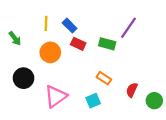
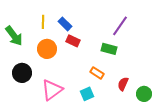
green arrow: (15, 38) -> (14, 36), size x1.5
green rectangle: (107, 44) -> (109, 49), moved

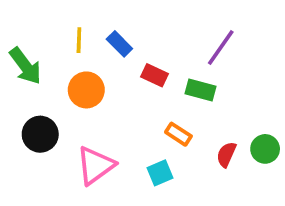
red rectangle: (73, 41) -> (154, 75), moved
green circle: (144, 94) -> (265, 149), moved

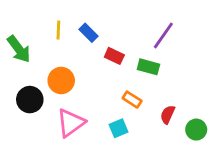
orange circle: (86, 90) -> (61, 80), moved
green circle: (265, 149) -> (196, 130), moved

